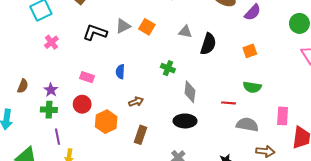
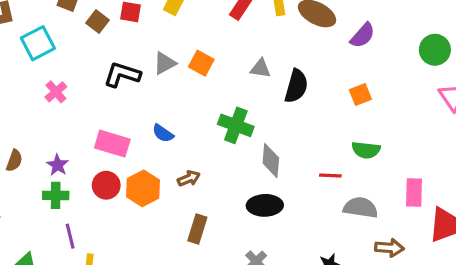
green cross: (168, 68) -> (236, 125), size x1.5
blue semicircle: (120, 72) -> (163, 133), turned -56
pink rectangle: (87, 77) -> (112, 144), size x1.5
orange hexagon: (106, 122) -> (143, 188), moved

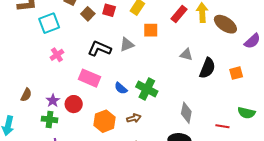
orange square: (201, 63) -> (151, 30), moved, turned -35
orange square: (360, 94) -> (236, 73), moved
green cross: (236, 125) -> (147, 89), moved
pink rectangle: (112, 144) -> (89, 78), moved
red circle: (106, 185) -> (74, 104), moved

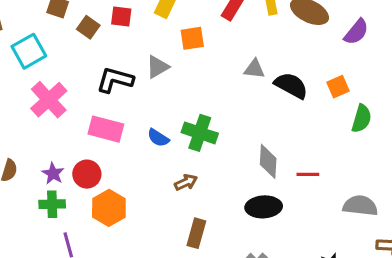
pink cross: (57, 55) -> (49, 100), size x1.6
black semicircle: (207, 68) -> (291, 85), turned -75
green semicircle: (246, 113) -> (361, 119), moved, turned -78
orange hexagon: (105, 121) -> (109, 208), moved
red line: (222, 126) -> (308, 174), moved

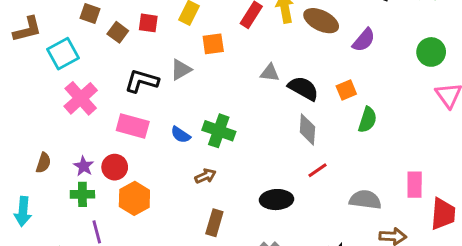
gray diamond: (268, 161) -> (307, 129), moved
red line: (308, 174) -> (317, 170), turned -36

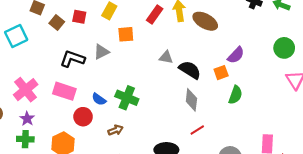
purple semicircle: (364, 40) -> (236, 55), moved
pink cross: (81, 98) -> (26, 90), moved
red circle: (115, 167) -> (83, 117), moved

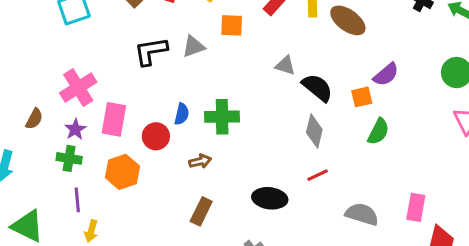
black L-shape: (72, 59) -> (151, 51), turned -35
pink rectangle: (64, 91) -> (114, 119), moved, turned 75
green cross: (127, 98) -> (222, 117), turned -30
blue semicircle: (99, 99) -> (182, 114), turned -120

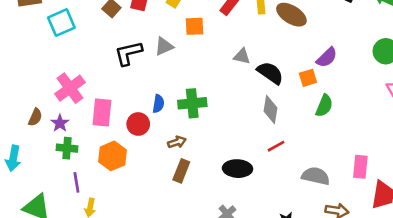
purple star: (75, 129) -> (60, 123), moved
brown rectangle: (201, 211) -> (181, 171), moved

